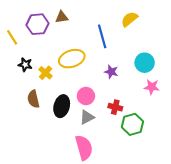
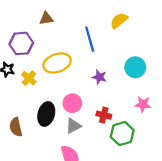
purple hexagon: (37, 24) -> (21, 43), moved
pink star: (152, 87) -> (143, 104), moved
brown semicircle: (33, 99) -> (16, 127), moved

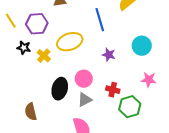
brown semicircle: (16, 127) -> (31, 112), moved

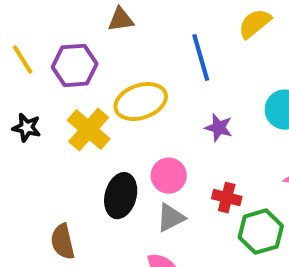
black star: (24, 48) -> (27, 128), moved
yellow cross: (44, 56) -> (89, 130), size x1.5

